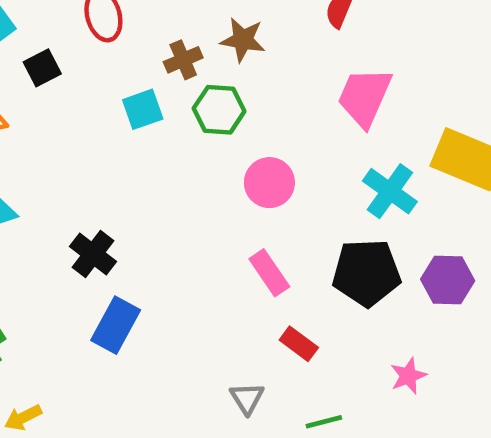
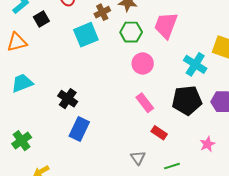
pink trapezoid: (364, 97) -> (166, 25), moved
cyan square: (143, 109) -> (86, 35), size x1.4
green hexagon: (219, 110) -> (131, 32), moved

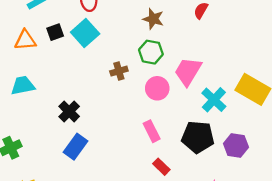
brown cross: (102, 12) -> (119, 71), moved
black square: (41, 19) -> (55, 32), moved
pink trapezoid: (166, 25) -> (188, 71), moved
cyan square: (86, 35) -> (85, 33), moved, turned -30

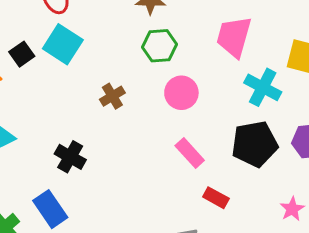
brown cross: (119, 71) -> (112, 96), moved
pink trapezoid: (188, 71) -> (234, 37), moved
blue rectangle: (76, 147) -> (50, 209), moved, turned -55

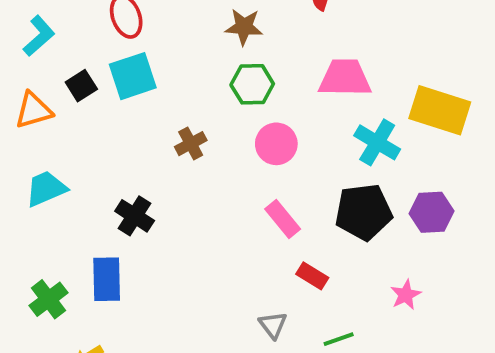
pink trapezoid: (234, 37) -> (345, 78), turned 72
cyan square: (63, 44) -> (133, 76), turned 36
blue rectangle: (50, 209) -> (107, 279), turned 30

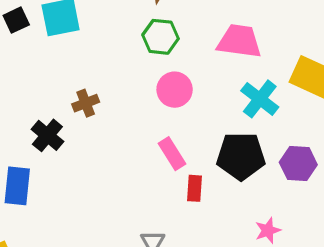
brown cross: (191, 144) -> (86, 103), moved
red rectangle: (312, 276) -> (194, 188), moved, turned 55

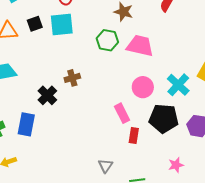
green hexagon: (160, 37) -> (107, 40), moved
pink trapezoid: (239, 41) -> (140, 46), moved
pink circle: (175, 90) -> (143, 87), moved

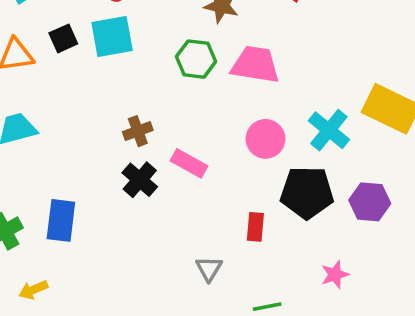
black cross: (47, 95) -> (140, 180), moved
pink rectangle: (122, 113) -> (189, 163), moved, turned -30
gray triangle: (105, 166) -> (209, 269), moved

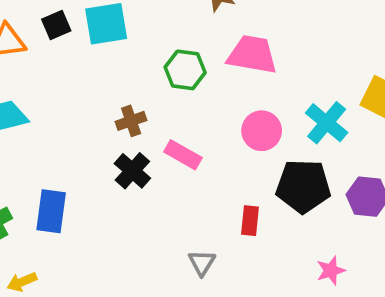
green hexagon: (196, 59) -> (185, 70), moved

